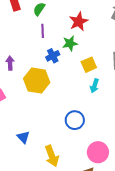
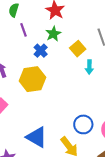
blue circle: (75, 120) -> (83, 124), moved
blue triangle: (23, 137) -> (37, 137), size x1.6

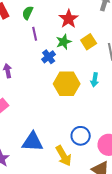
yellow square: (78, 49) -> (89, 42), moved
yellow hexagon: (32, 79) -> (67, 84), moved
blue triangle: (37, 137) -> (33, 142), turned -35

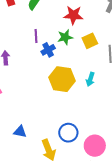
red star: (69, 19) -> (73, 15), turned 30
purple line: (35, 34) -> (36, 36), moved
blue triangle: (33, 142) -> (20, 132), size x0.6

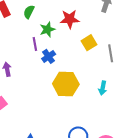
green star: (65, 37) -> (47, 29), moved
cyan arrow: (90, 79) -> (103, 88), moved

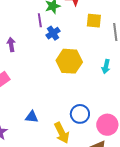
yellow square: (89, 43) -> (94, 21), turned 35

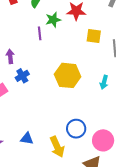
blue cross: (53, 33) -> (22, 76), moved
blue triangle: (32, 117) -> (27, 139), moved

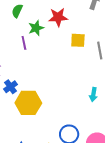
yellow hexagon: (68, 75) -> (28, 103), moved
cyan arrow: (104, 82) -> (93, 94), moved

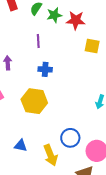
green star: (36, 28) -> (54, 15), moved
blue cross: (10, 87) -> (45, 69), moved, turned 32

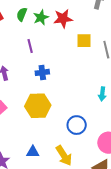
blue circle: (70, 138) -> (77, 125), moved

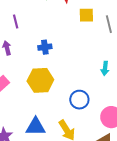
purple line: (30, 46) -> (16, 21), moved
blue triangle: (33, 152) -> (36, 127), size x1.5

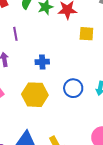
blue circle: (79, 100) -> (73, 88), moved

